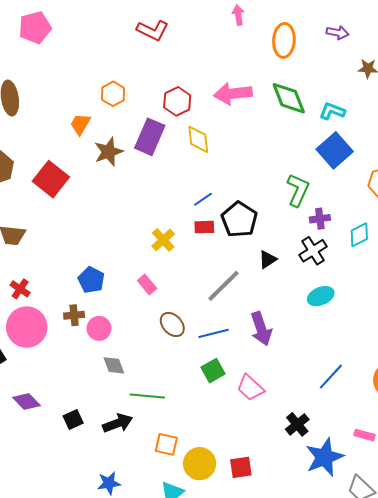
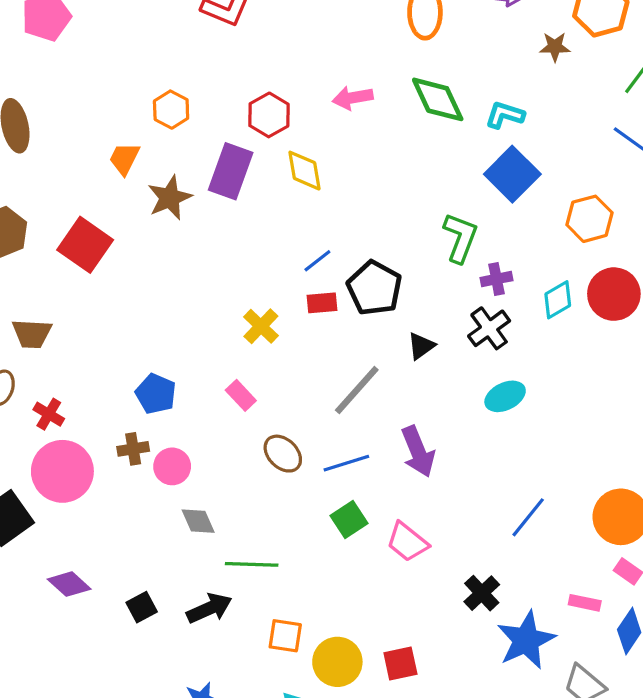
pink arrow: (233, 94) -> (353, 98), size x0.7

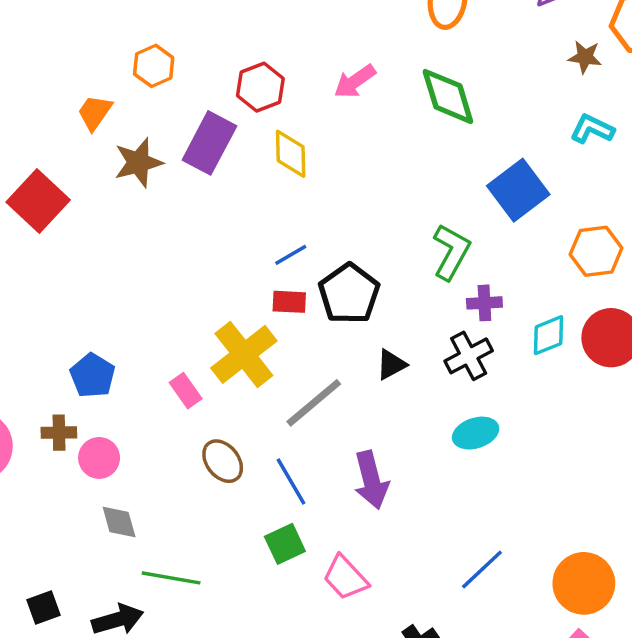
pink arrow: (353, 98) -> (355, 81), turned -33
cyan L-shape: (505, 115) -> (592, 129), moved
yellow cross: (261, 326) -> (244, 354), moved, size x1.6
blue line: (346, 463) -> (291, 481), turned 69

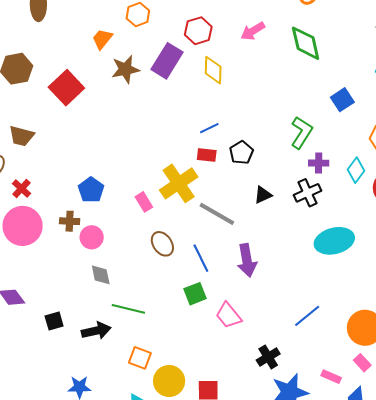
blue square: (518, 190) -> (342, 100), size x0.7
black pentagon: (349, 294) -> (241, 153), size x0.7
cyan diamond: (548, 335) -> (356, 170), moved, turned -35
gray line: (314, 403) -> (217, 214), turned 66
cyan ellipse: (476, 433) -> (334, 241), moved, size x1.5

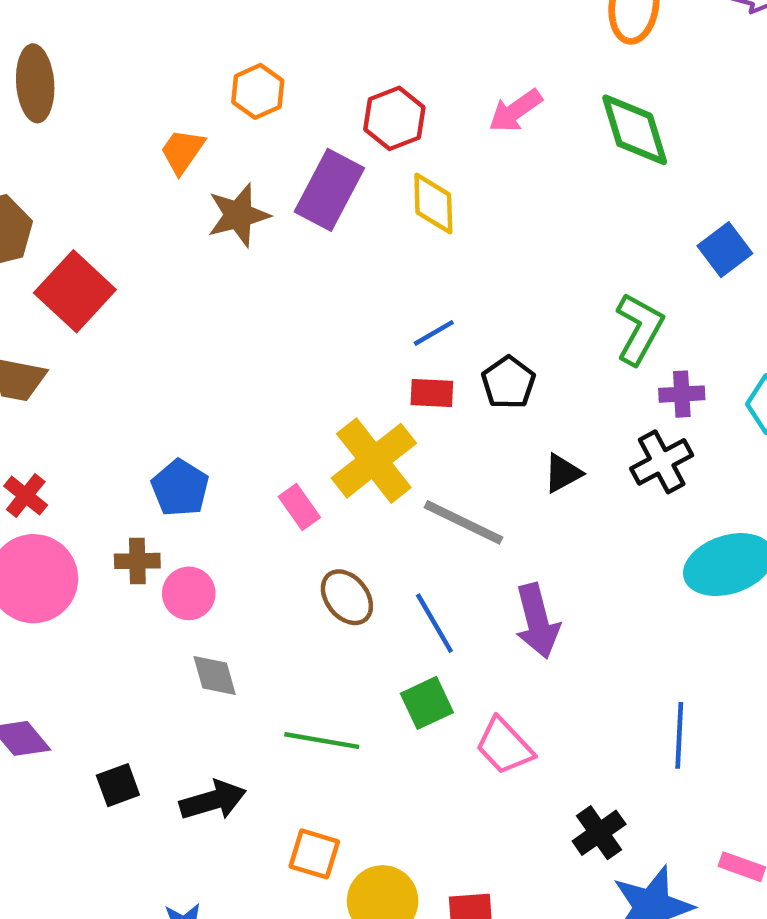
red square: (66, 88) -> (75, 291), moved
green line: (128, 309) -> (322, 741), moved
blue line: (307, 316) -> (679, 735), turned -44

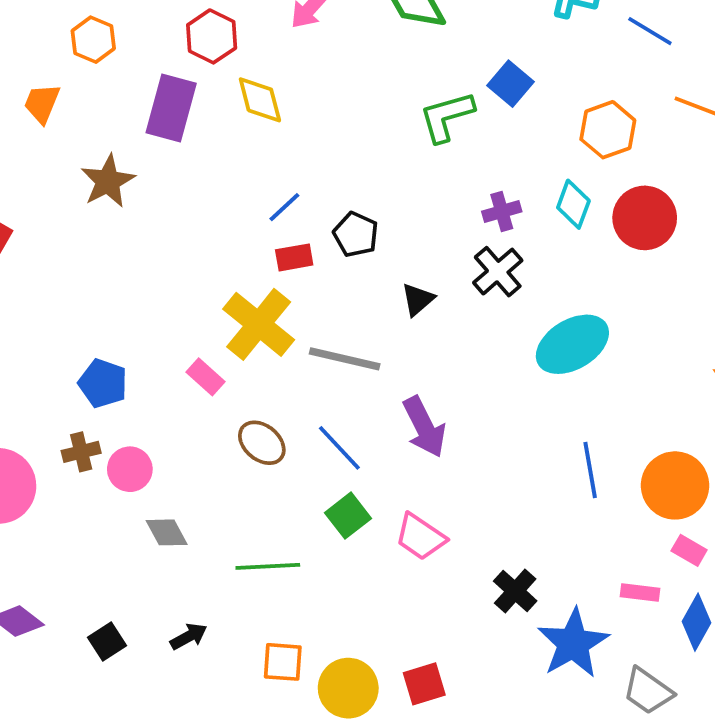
brown star: (238, 215) -> (108, 181), moved
green L-shape: (639, 329) -> (447, 117), moved, turned -122
blue line: (679, 735) -> (590, 470), moved
black arrow: (213, 800) -> (189, 636), size x0.7

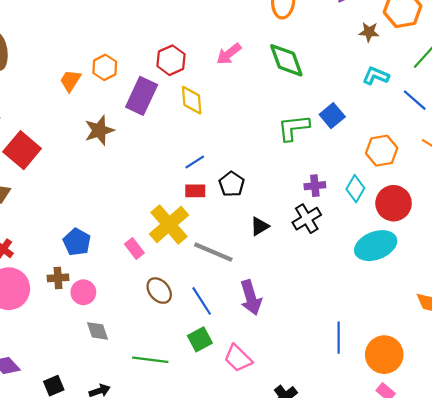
orange hexagon: (93, 40) -> (105, 67), moved
cyan ellipse: (572, 344) -> (376, 246), moved

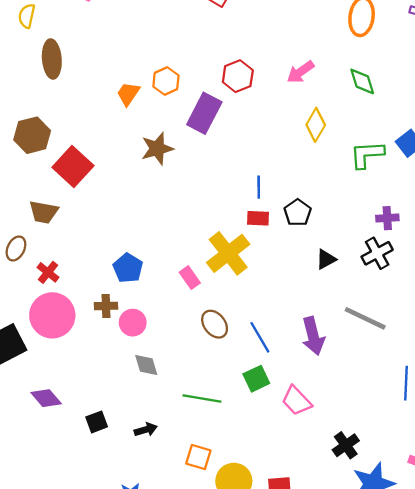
green diamond: (286, 60) -> (362, 81), size x0.7
yellow diamond: (192, 100) -> (316, 125), moved, turned 32
blue line: (195, 162) -> (259, 187), turned -60
gray line: (213, 252) -> (365, 318), moved

